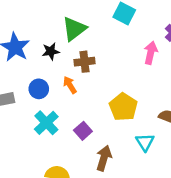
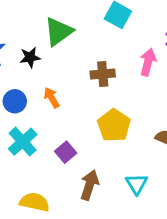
brown cross: (85, 62) -> (103, 74), moved
cyan triangle: (145, 142) -> (137, 184), moved

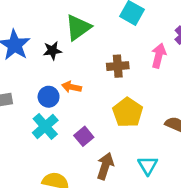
orange arrow: (52, 98) -> (72, 87), turned -48
blue circle: (15, 101) -> (49, 97), moved

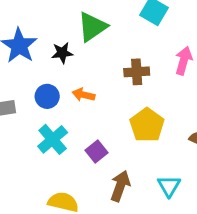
blue circle: (49, 97) -> (47, 96), moved

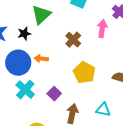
brown cross: (137, 72) -> (73, 40), turned -35
blue circle: (47, 96) -> (18, 63), size x1.6
cyan triangle: (169, 186) -> (103, 110), turned -42

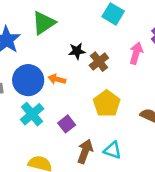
green triangle: (41, 15) -> (44, 23), moved
black star: (24, 34) -> (77, 51), moved
cyan triangle: (103, 110) -> (113, 150), moved

